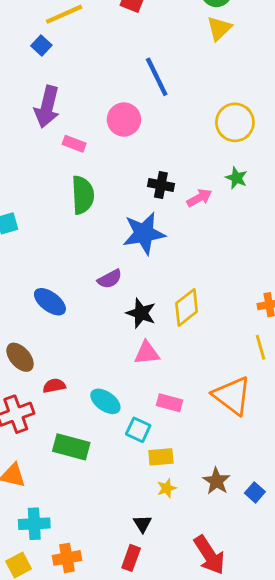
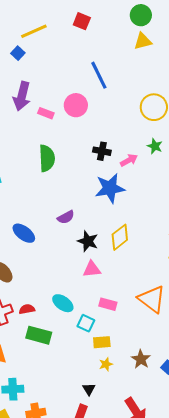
yellow triangle: (219, 28) -> (143, 41), turned 30
pink rectangle: (74, 144) -> (46, 113), moved
blue star: (144, 233) -> (110, 188), moved
red semicircle: (54, 386) -> (27, 309), moved

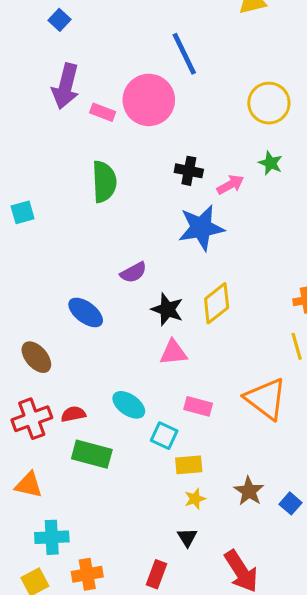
pink circle: (76, 105) -> (149, 100), size x1.4
blue ellipse: (24, 233) -> (86, 312), moved
black triangle: (89, 389) -> (187, 537), moved

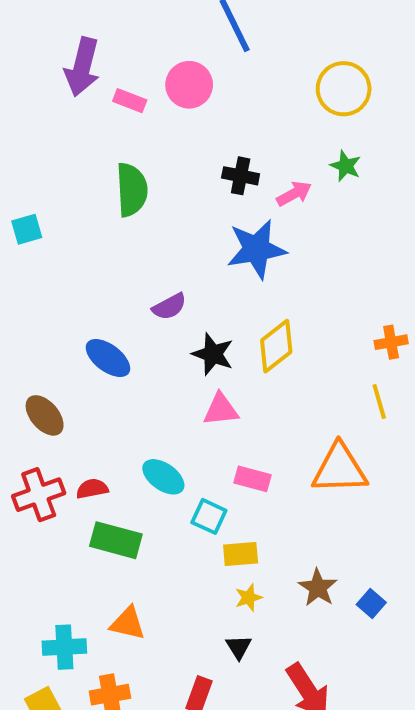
pink circle: (149, 100) -> (189, 85), size x0.7
orange triangle: (266, 399) -> (340, 469), turned -39
orange triangle: (29, 485) -> (128, 623), moved

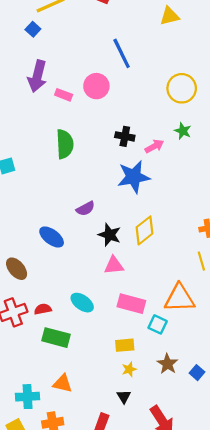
pink rectangle: (252, 479) -> (131, 304), size x1.4
cyan square: (209, 516) -> (158, 324), moved

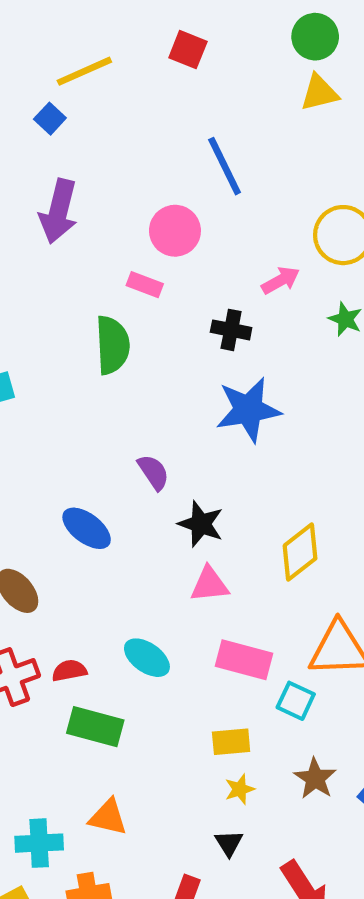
pink rectangle: (64, 95) -> (145, 285), moved
pink arrow: (154, 146) -> (281, 280), moved
purple semicircle: (85, 209) -> (153, 472), turned -96
yellow diamond: (145, 230) -> (300, 552), moved

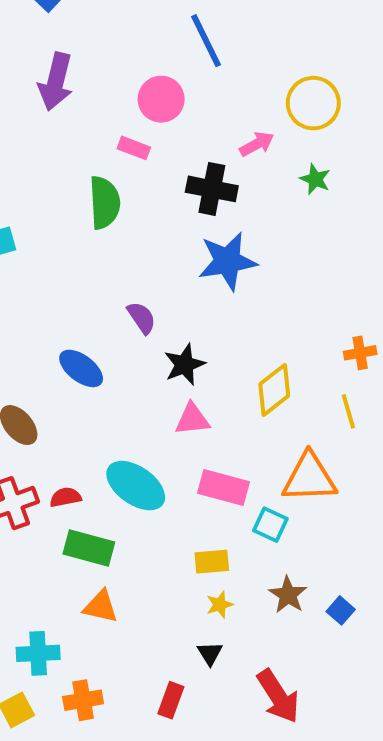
black cross: (231, 330) -> (212, 189), size x1.4
black star: (201, 524) -> (185, 365), turned 30
cyan ellipse: (147, 658) -> (136, 486), size x1.4
orange triangle: (108, 817) -> (101, 607), moved

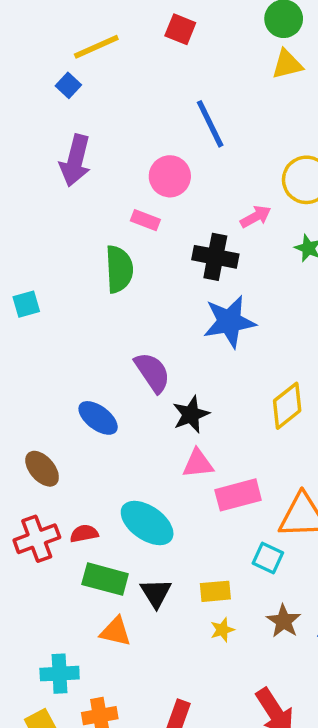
purple semicircle: (142, 318) -> (152, 372), size x1.4
yellow diamond: (274, 390) -> (287, 406), moved
pink rectangle: (224, 487) -> (238, 495), moved, turned -30
black triangle: (210, 653) -> (156, 593), moved, size x1.4

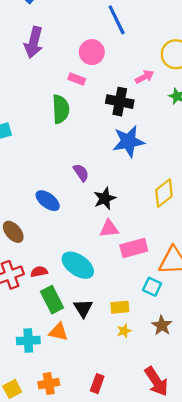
purple semicircle: (152, 372) -> (81, 173), size x0.7
green rectangle: (105, 579) -> (52, 300), turned 48
cyan cross: (60, 674) -> (28, 341), moved

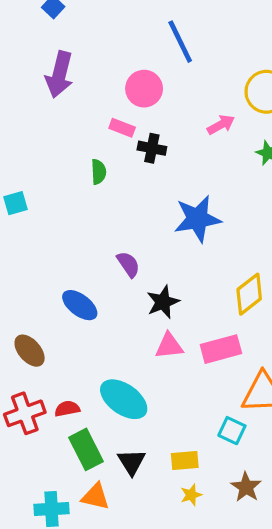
black cross: (120, 102) -> (152, 148), moved, size x0.7
green semicircle: (61, 109) -> (99, 172), size x0.6
pink rectangle: (134, 248) -> (221, 349), moved

